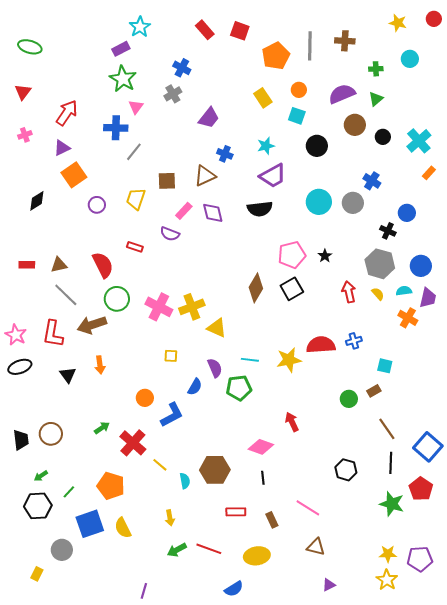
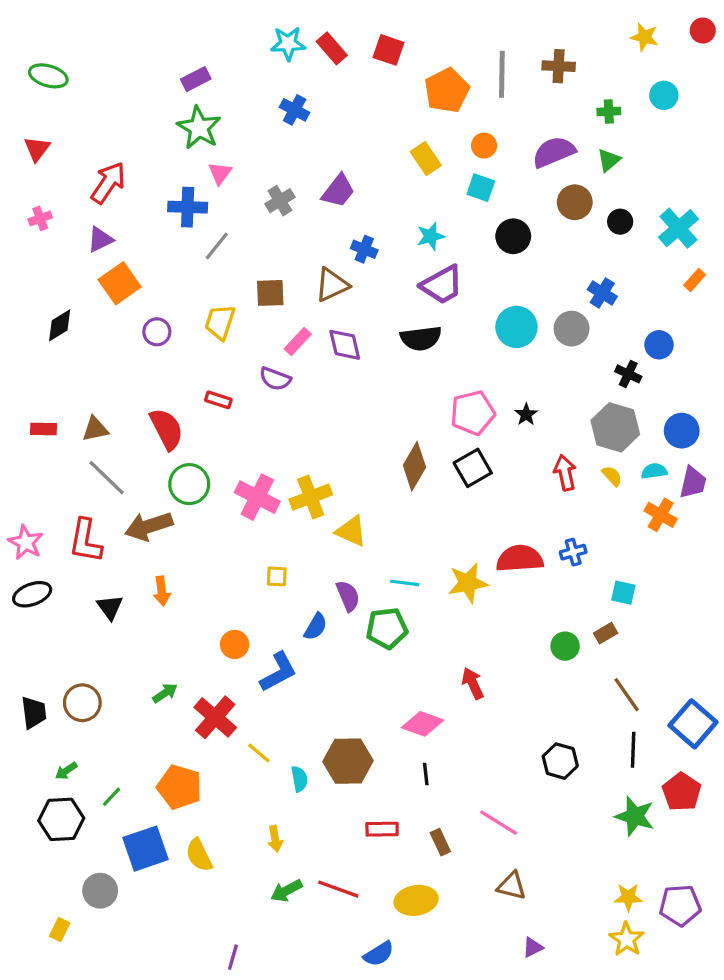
cyan star: (140, 27) -> (288, 43), moved, turned 30
gray cross: (173, 94) -> (280, 201), moved

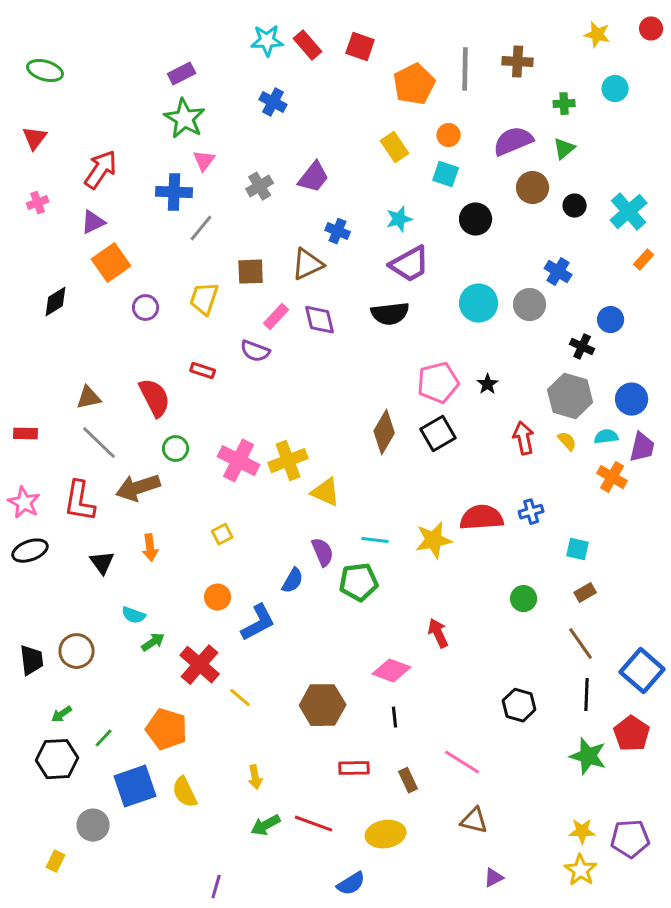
red rectangle: (43, 429) -> (26, 434), moved
green circle: (189, 484) -> (176, 449), size x0.7
yellow square: (277, 576) -> (222, 534), moved, turned -30
brown rectangle: (606, 633) -> (585, 593), moved
cyan semicircle: (299, 779) -> (134, 615), moved, turned 120

